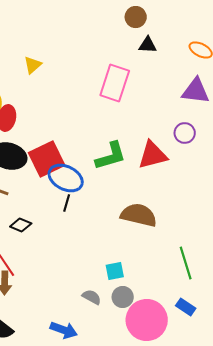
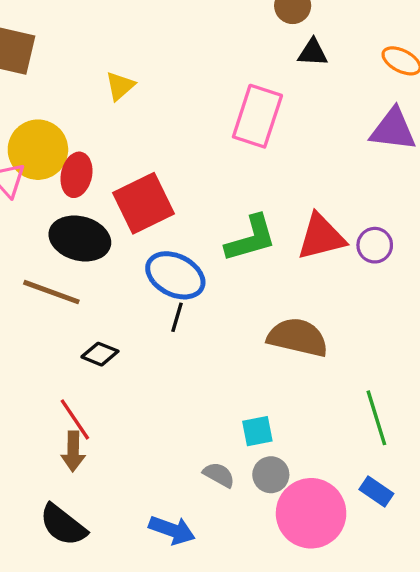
purple circle: (185, 133) -> (375, 245), moved
red square: (47, 159) -> (143, 203), moved

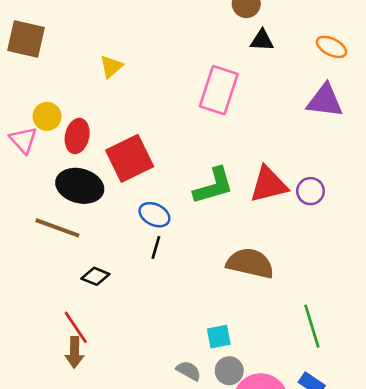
yellow circle: (38, 150) -> (47, 116), size x0.6
blue ellipse: (175, 275) -> (154, 215), size x0.7

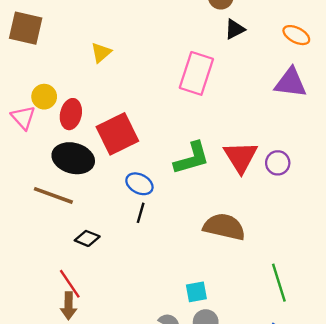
black triangle: (262, 40) -> (235, 29), turned -30
red triangle: (269, 185) -> (241, 157), turned -48

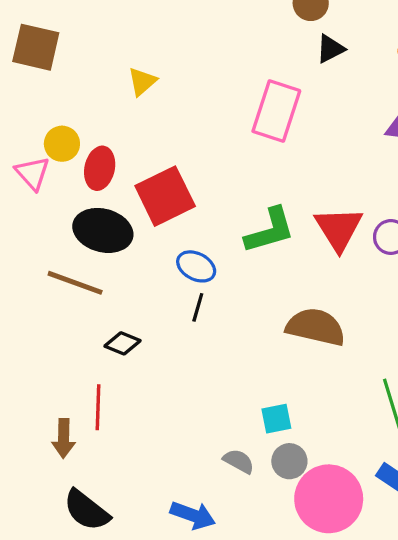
red line: (70, 284) -> (98, 407), turned 36
brown arrow: (69, 306) -> (64, 438), moved

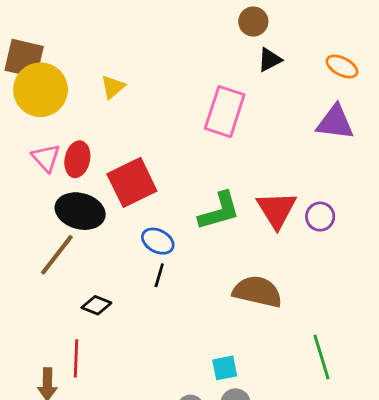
yellow circle: (62, 144) -> (41, 90), moved, size x1.8
pink triangle: (33, 173) -> (46, 158), moved
brown line: (75, 283) -> (57, 255), turned -72

